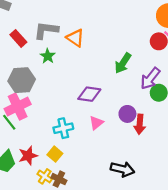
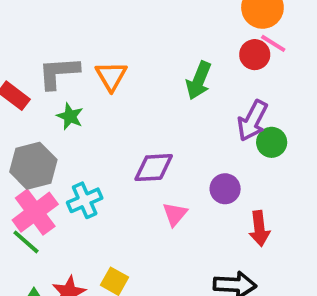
orange triangle: (75, 38) -> (111, 76), turned 36
green arrow: (123, 63) -> (199, 81), moved
red arrow: (140, 124) -> (259, 229), moved
cyan cross: (63, 128) -> (85, 200), moved

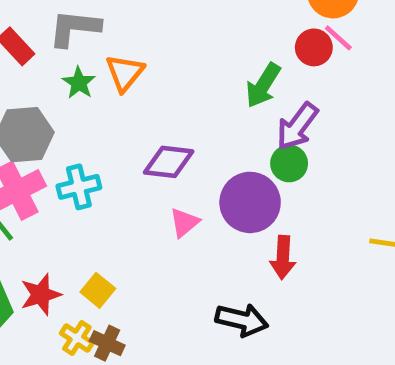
orange triangle: (111, 76) -> (125, 73), moved
green arrow: (199, 81) -> (263, 85), moved
green circle: (272, 142) -> (289, 163), moved
purple circle: (225, 189) -> (250, 202), size x1.6

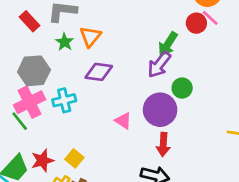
purple arrow: (297, 126) -> (159, 65), moved
purple diamond: (169, 162) -> (99, 72), moved
pink triangle: (184, 222) -> (123, 121), turned -48
red arrow: (283, 257) -> (163, 145), moved

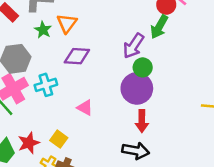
green arrow: (168, 44) -> (159, 27), moved
green circle: (182, 88) -> (143, 67), moved
pink triangle: (123, 121) -> (85, 108), moved

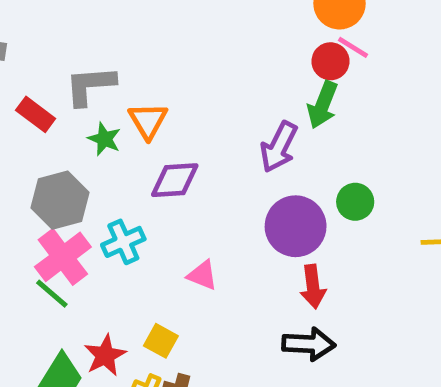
green circle: (143, 67) -> (355, 202), moved

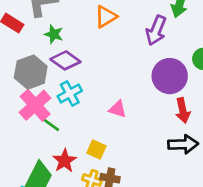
orange triangle: (148, 121) -> (106, 17), moved, turned 35
purple diamond: (175, 180) -> (65, 60), moved, turned 44
green line: (52, 294) -> (50, 124), moved

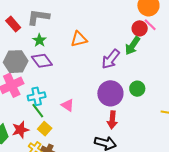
cyan cross: (70, 93) -> (37, 96), moved
green line: (50, 124) -> (38, 111), moved

